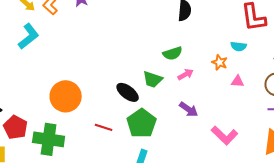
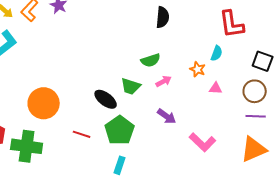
cyan semicircle: (239, 46) -> (217, 53), turned -77

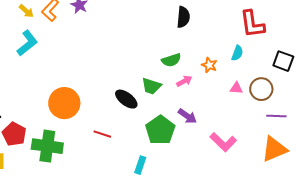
orange star: (198, 69) -> (209, 65), moved
brown circle: (255, 91) -> (261, 89), moved
green pentagon: (120, 130) -> (160, 130), moved

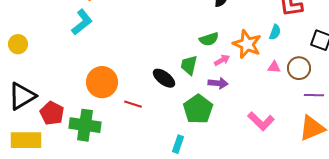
cyan L-shape: (27, 43) -> (82, 22), moved
orange star: (209, 65) -> (247, 44), size x1.8
green trapezoid: (151, 86) -> (189, 65), turned 85
purple arrow: (187, 116) -> (218, 83), moved, turned -30
red line: (102, 134) -> (133, 104), moved

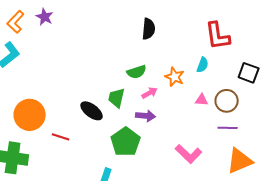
orange star: (247, 44) -> (175, 77), size x0.7
purple line: (314, 95) -> (228, 128), moved

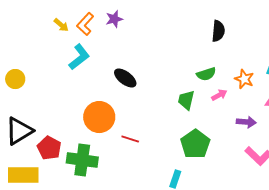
purple star: (45, 17) -> (114, 19), turned 30
black ellipse: (92, 111) -> (125, 78), moved
purple arrow: (146, 116) -> (246, 122), moved

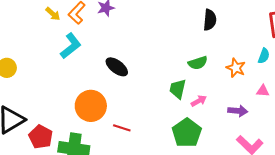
pink arrow: (219, 95) -> (199, 101), moved

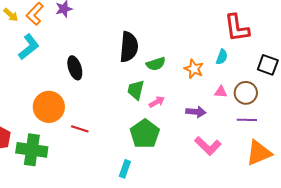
black semicircle: (210, 20) -> (129, 47), moved, size x1.4
black ellipse: (117, 67) -> (75, 68), turned 35

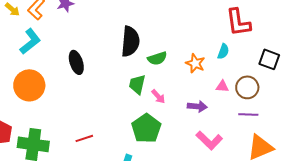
pink arrow: (157, 102) -> (158, 96), turned 77
orange circle: (49, 107) -> (29, 85), moved
red line: (80, 129) -> (84, 138), moved, turned -36

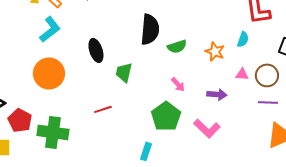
green trapezoid: (137, 84) -> (124, 72), moved
red line: (84, 138) -> (103, 109), moved
pink L-shape: (209, 140) -> (207, 128), moved

